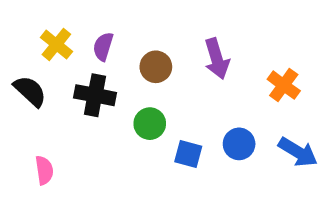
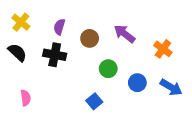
yellow cross: (56, 44) -> (21, 22), moved
purple arrow: (217, 59) -> (125, 34), turned 145
green circle: (150, 124) -> (108, 69), moved
blue square: (188, 154) -> (94, 101), moved, turned 35

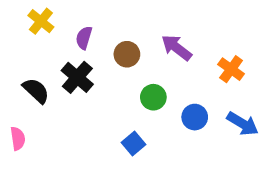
yellow cross: (21, 22) -> (41, 21), moved
black semicircle: (17, 52) -> (36, 91), moved
black cross: (55, 55) -> (77, 77), turned 30
pink semicircle: (26, 98) -> (18, 139), moved

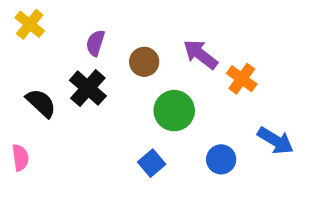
yellow cross: (41, 21) -> (30, 24), moved
orange cross: (231, 69) -> (242, 79), moved
green circle: (153, 97) -> (174, 111), size x1.4
blue circle: (195, 117) -> (221, 159), moved

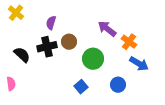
brown circle: (144, 62) -> (69, 42), moved
black cross: (88, 88) -> (47, 47), turned 36
blue arrow: (276, 141) -> (139, 64), moved

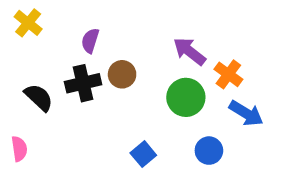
green circle: (93, 59) -> (186, 97), moved

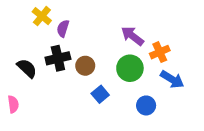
yellow cross: (28, 23) -> (42, 16), moved
brown circle: (122, 74) -> (85, 66), moved
orange cross: (228, 74) -> (160, 52), turned 30
blue square: (143, 154) -> (100, 94), moved

